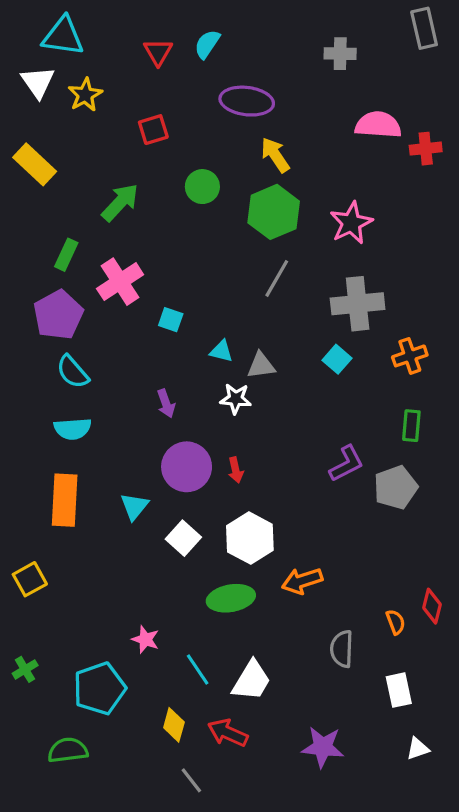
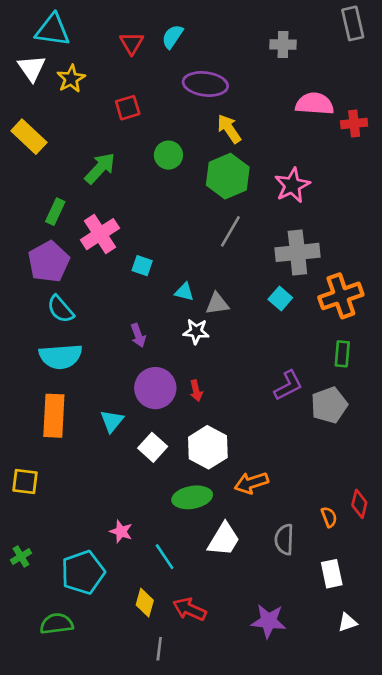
orange cross: (410, 356) -> (341, 296), size x1.5
cyan semicircle: (73, 429) -> (61, 356), size x1.4
yellow square: (30, 579) -> (25, 482), turned 36
white trapezoid: (251, 681) -> (224, 539), moved
gray line: (191, 780) -> (159, 649), turned 45

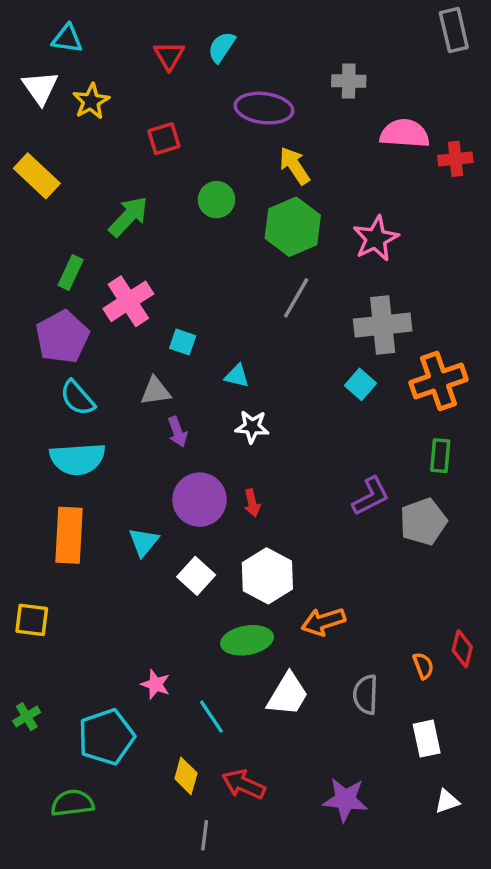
cyan triangle: (53, 30) -> (67, 39), size x0.7
gray cross: (283, 44) -> (349, 81), moved
gray triangle: (217, 304) -> (155, 391), moved

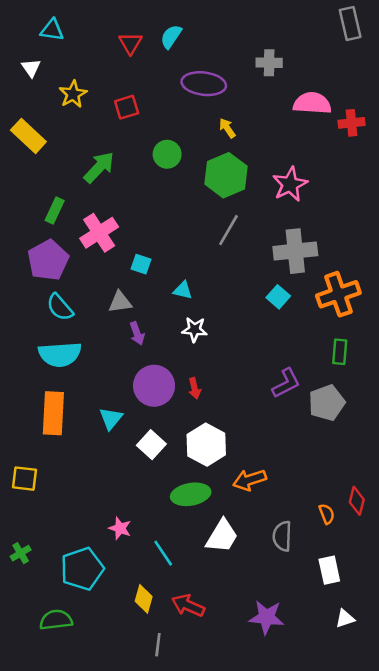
white triangle: (40, 88) -> (31, 68), size x0.7
yellow star: (91, 101) -> (73, 94), moved
yellow arrow: (294, 166) -> (227, 128), size x0.7

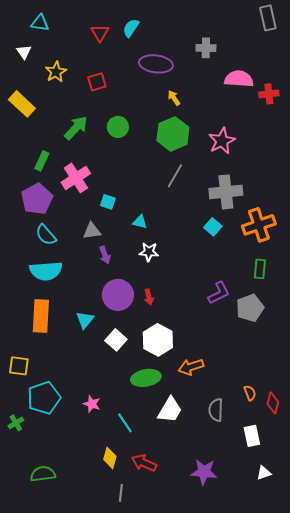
green circle: (167, 154) -> (118, 127), moved
red diamond: (357, 501) -> (273, 403), moved
cyan pentagon: (82, 569) -> (44, 398), moved

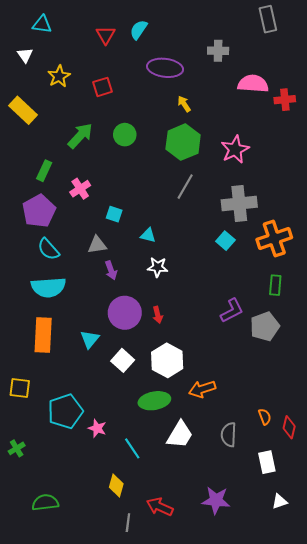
gray rectangle: (268, 18) -> (268, 19), moved
pink cross: (76, 178) -> (80, 189), size x0.7
cyan pentagon: (44, 398) -> (65, 411), moved
red arrow: (144, 463) -> (160, 507), moved

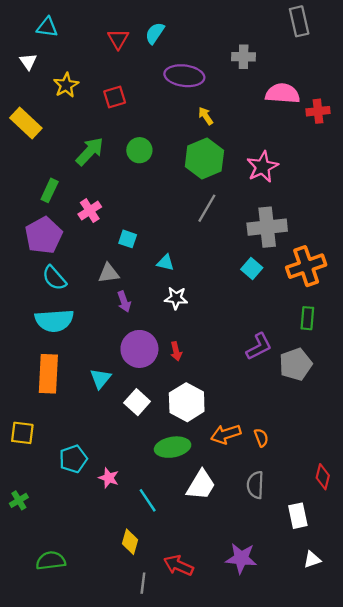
cyan pentagon: (65, 411) -> (73, 459), size x0.7
orange semicircle: (265, 417) -> (261, 438), moved

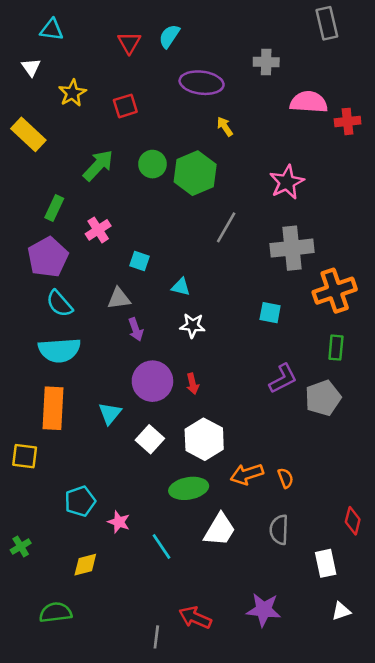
green hexagon: (204, 159) -> (195, 173), moved
cyan square: (252, 269) -> (270, 313), moved, turned -30
yellow square: (22, 433) -> (25, 456), moved
yellow diamond: (130, 542) -> (85, 565), moved, turned 60

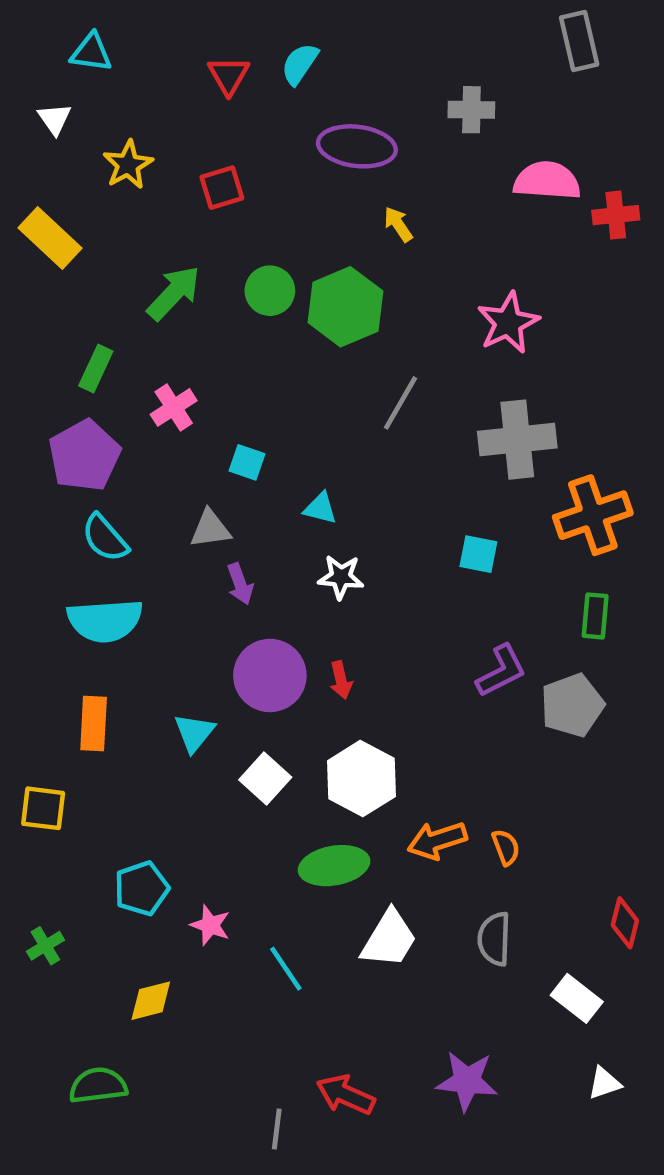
orange rectangle: (53, 408) -> (94, 724), size x0.7
green cross: (21, 547) -> (45, 946), moved
white rectangle: (326, 563) -> (577, 998), turned -40

